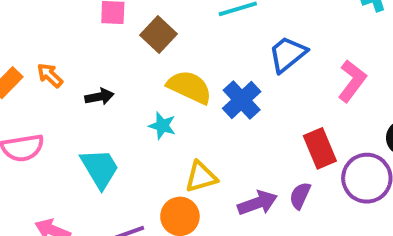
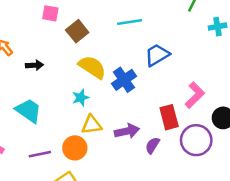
pink L-shape: (352, 81) -> (195, 95), moved
cyan star: (162, 126) -> (81, 98), moved, turned 30
cyan trapezoid: (100, 168) -> (28, 111), turned -32
purple arrow: (257, 203) -> (127, 131), moved

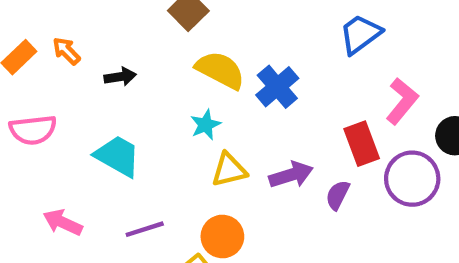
blue trapezoid: (157, 55) -> (360, 34), moved
orange circle: (75, 148) -> (222, 237), moved

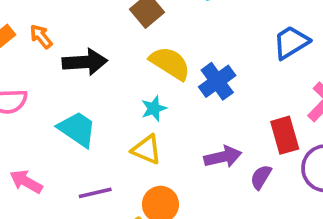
black arrow: (120, 77) -> (85, 62), size x1.6
yellow triangle: (229, 170) -> (147, 150), moved, turned 32

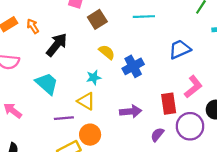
black arrow: (85, 62) -> (57, 45), turned -55
yellow semicircle: (170, 63) -> (107, 52), size x0.7
purple semicircle: (261, 177) -> (157, 135), moved
purple line: (95, 193) -> (64, 118), moved

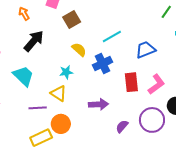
cyan line: (144, 17) -> (112, 36), moved, turned -30
orange arrow: (33, 26) -> (24, 14), moved
red rectangle: (169, 104) -> (131, 82), moved

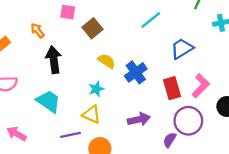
cyan line: (112, 36) -> (151, 20), moved
black arrow: (34, 41) -> (54, 60), turned -40
purple circle: (152, 120) -> (188, 121), moved

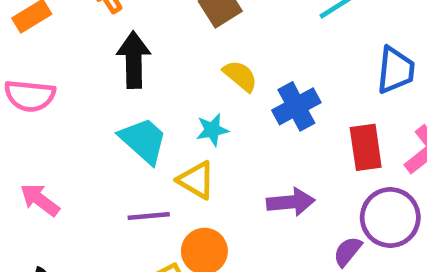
blue trapezoid: (182, 49) -> (396, 70), turned 120
cyan trapezoid: (48, 101) -> (143, 140), moved

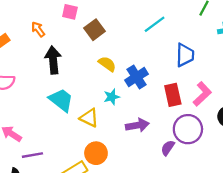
cyan star: (212, 130) -> (112, 97), moved
purple line: (149, 216) -> (32, 155), moved

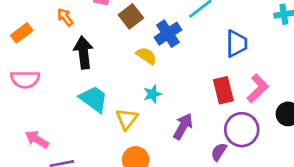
blue cross: (137, 77) -> (168, 34), moved
yellow triangle: (89, 118) -> (127, 119), turned 42
purple arrow: (137, 125) -> (183, 126), turned -50

